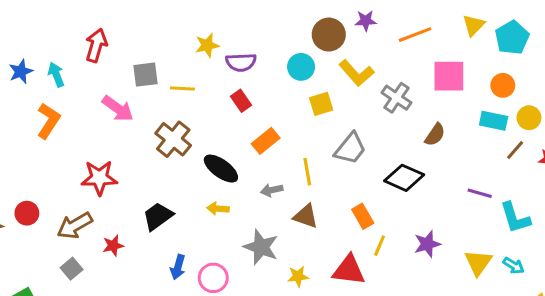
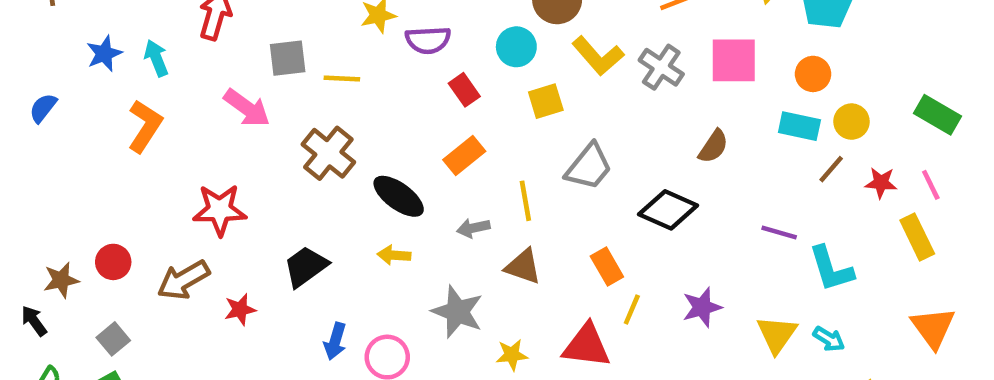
gray cross: (397, 98) -> (661, 67), moved
red rectangle: (241, 101) -> (464, 90), moved
gray square: (72, 269) -> (113, 339), moved

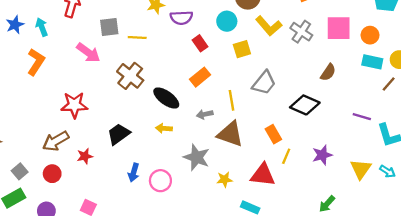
orange circle: (813, 74) -> (370, 35), moved
red circle: (113, 262) -> (52, 174), moved
brown triangle: (523, 266) -> (230, 134), size x1.4

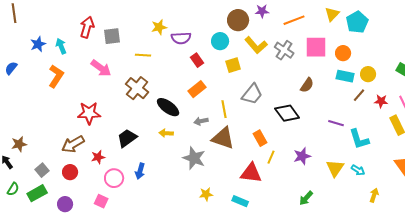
gray square: (109, 27) -> (112, 36), moved
black diamond: (305, 105) -> (287, 113), turned 30
yellow star: (224, 179) -> (206, 194), moved
pink circle: (160, 181) -> (114, 178), moved

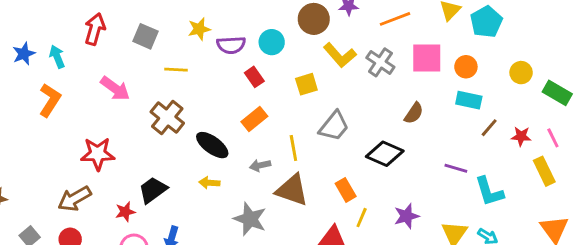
gray square: (112, 36) -> (146, 36), moved, turned 30
cyan circle: (220, 41) -> (272, 42), moved
yellow circle: (368, 74) -> (521, 73), moved
black diamond: (287, 113) -> (385, 154), turned -30
red star: (98, 157) -> (125, 212), moved

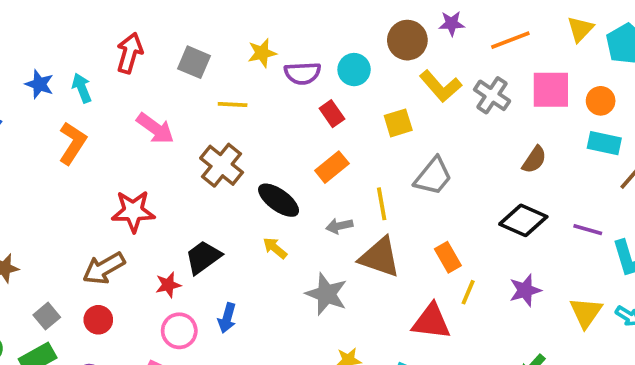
blue star: (24, 54) -> (39, 84), turned -30
black diamond: (385, 154) -> (523, 220), moved
yellow arrow: (209, 183) -> (275, 248), turned 36

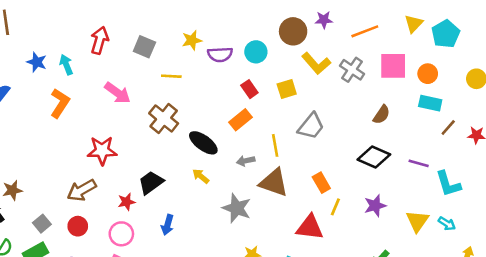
red rectangle: (332, 114) -> (249, 89), moved
pink circle: (179, 331) -> (121, 234), moved

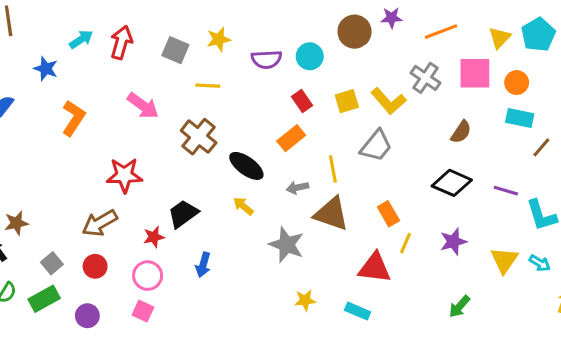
yellow triangle: (414, 24) -> (500, 38), moved
yellow star: (192, 40) -> (219, 39), moved
yellow L-shape: (316, 63) -> (388, 101), moved
cyan arrow: (66, 65) -> (81, 39), moved, turned 78

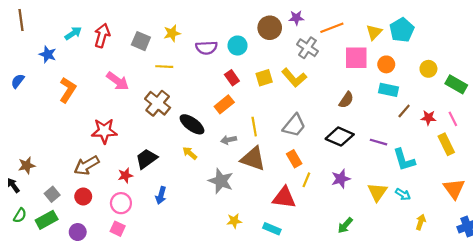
gray cross: (426, 78) -> (307, 48), moved
gray trapezoid: (376, 146) -> (294, 125), moved

